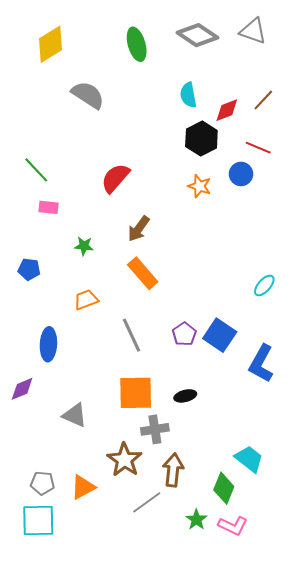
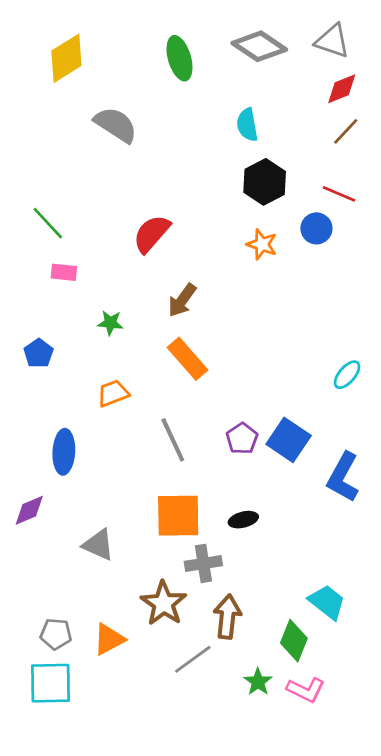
red diamond: (227, 110) -> (342, 89), moved
blue pentagon: (29, 269) -> (39, 353), turned 30

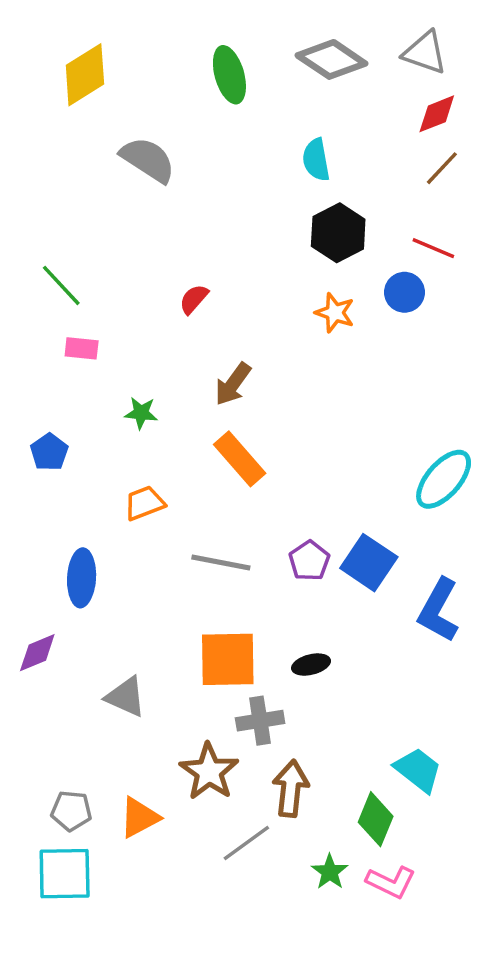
red semicircle: (152, 234) -> (194, 299), size x0.6
cyan ellipse: (347, 375) -> (444, 479), size x1.6
gray line: (173, 440) -> (221, 563), turned -54

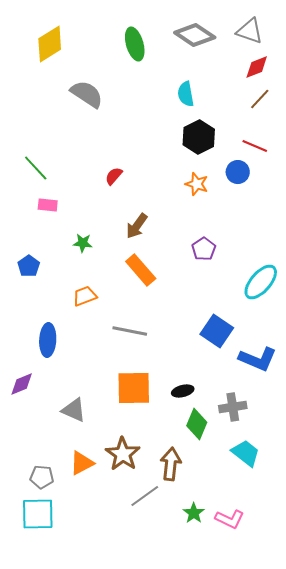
purple pentagon: (309, 561) -> (204, 249), moved
blue L-shape: (438, 610) -> (258, 359), turned -96
gray cross: (260, 721) -> (233, 407), moved
orange triangle: (139, 817) -> (82, 463), moved
green diamond: (376, 819) -> (197, 424), moved

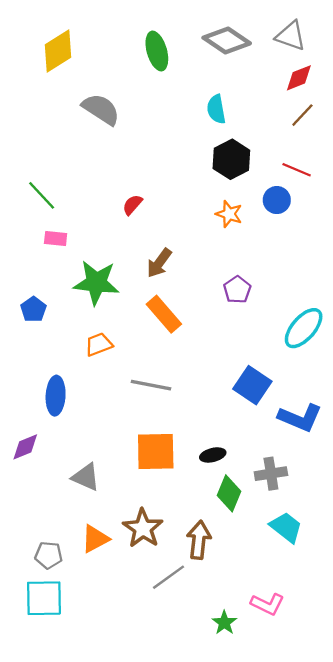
green star: (83, 243) -> (96, 283), size x2.0
green star: (194, 513) -> (224, 623), moved

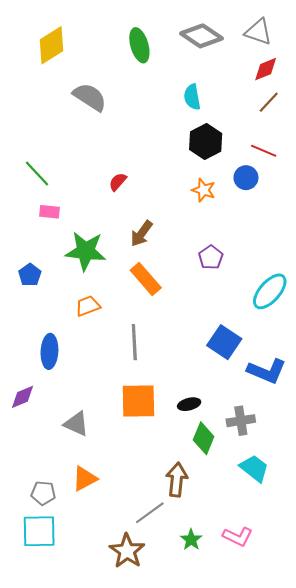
gray line: (151, 385) -> (134, 342), turned 76
brown star: (143, 528) -> (127, 551), moved
green star: (224, 623) -> (191, 540), moved

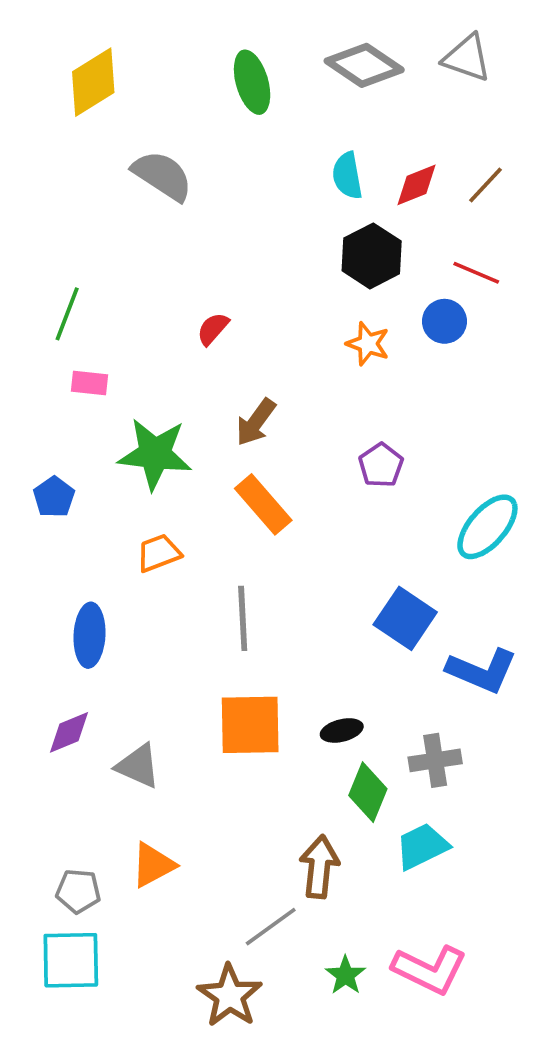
red diamond: (266, 69) -> (416, 185), moved
green line: (37, 174) -> (67, 314), turned 64
purple diamond: (23, 397) -> (69, 732), moved
cyan trapezoid: (254, 468) -> (422, 846), moved, turned -64
pink L-shape: (238, 537) -> (430, 970), size x1.4

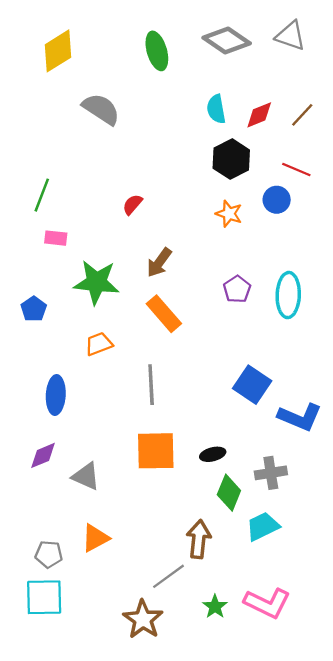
cyan ellipse: (487, 527) -> (288, 295), moved, turned -39

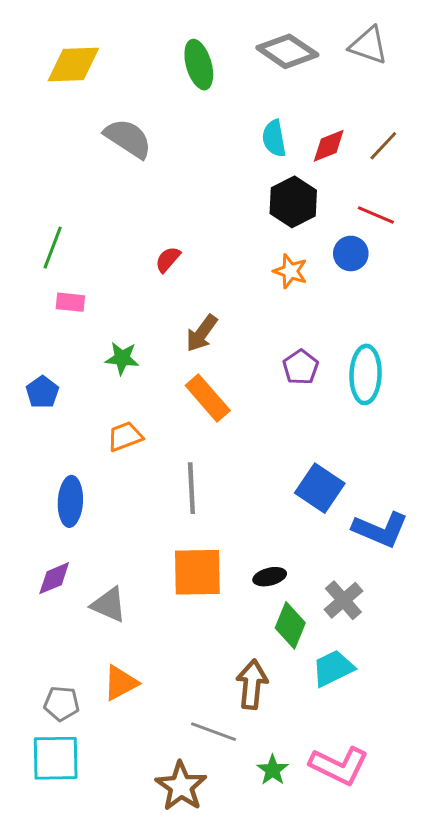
yellow diamond: (58, 51) -> (73, 65), turned 30
green star: (96, 282) -> (122, 358), size x0.6
gray cross: (271, 473) -> (343, 600), turned -32
gray line: (168, 576) -> (214, 732), turned 56

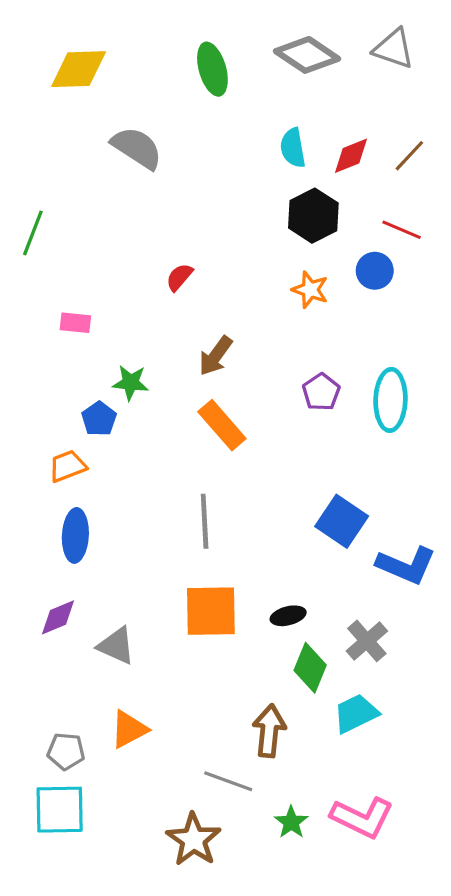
green line: (53, 248) -> (33, 233), moved
blue pentagon: (42, 392) -> (99, 419), moved
orange trapezoid: (125, 436) -> (68, 466), moved

